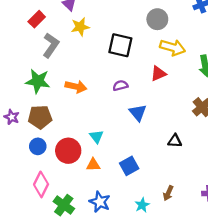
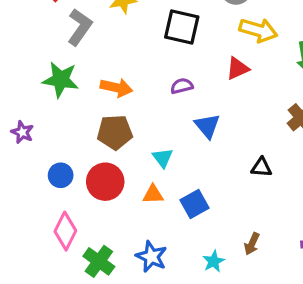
brown pentagon: (40, 117) -> (115, 132), moved
cyan triangle: (96, 137) -> (163, 158), moved
orange triangle: (93, 165) -> (153, 194), moved

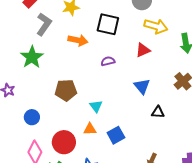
green star: (61, 80) -> (32, 57), turned 30
orange arrow: (116, 88) -> (78, 40), moved
blue triangle: (207, 126) -> (142, 86), moved
red circle: (105, 182) -> (64, 142), moved

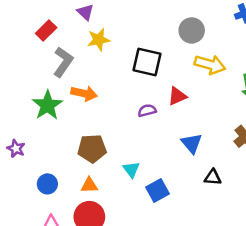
orange arrow: (78, 40) -> (84, 93), moved
red triangle: (143, 50) -> (177, 96), moved
orange triangle: (90, 129) -> (89, 185), moved
blue square: (116, 135) -> (158, 190), moved

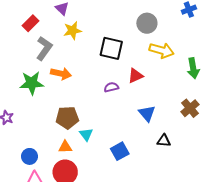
green star: (47, 105) -> (32, 83), turned 30
cyan triangle: (131, 170) -> (86, 134), moved
blue circle: (47, 184) -> (29, 156), moved

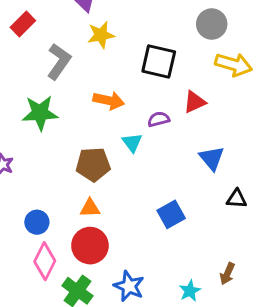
red rectangle: (31, 23) -> (23, 24), moved
orange arrow: (61, 74) -> (109, 100), moved
cyan triangle: (86, 134) -> (132, 143), moved

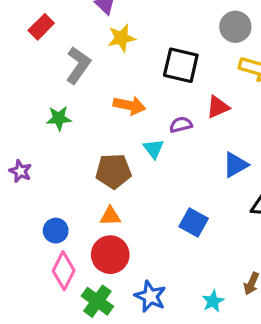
green star: (40, 113) -> (59, 118), size x0.7
blue triangle: (212, 158) -> (235, 165), turned 40
blue square: (171, 214) -> (194, 223), turned -32

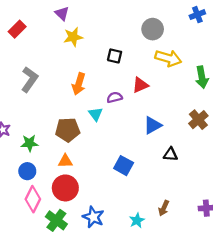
gray L-shape: (78, 65) -> (30, 79), moved
black square: (181, 65) -> (115, 56), size x0.6
orange arrow: (129, 105) -> (79, 84), turned 95
green star: (59, 118) -> (30, 143), moved

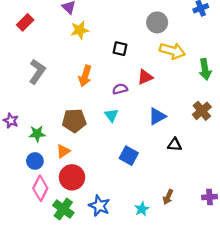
cyan triangle: (96, 114) -> (111, 115), moved
orange triangle: (65, 161) -> (63, 151), moved, turned -32

